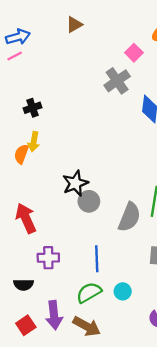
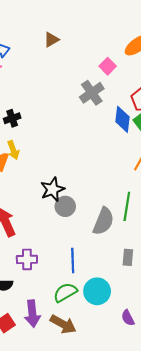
yellow arrow: (34, 142) -> (13, 150), turned -30
cyan circle: (123, 291) -> (97, 291), size x1.6

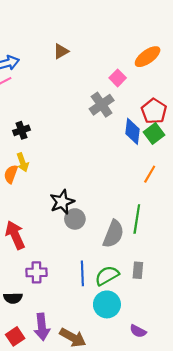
green semicircle: (65, 292) -> (107, 276), moved
purple semicircle: (128, 318) -> (138, 331), turned -35

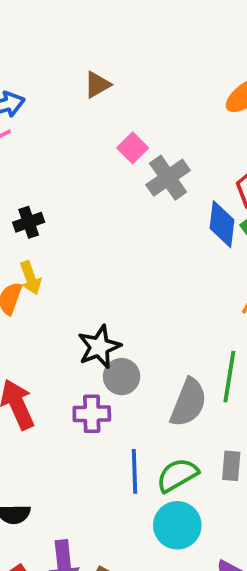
pink square: (118, 78) -> (133, 148), moved
purple cross: (36, 272) -> (92, 414), moved

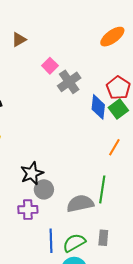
brown triangle: (97, 85) -> (19, 40), moved
gray semicircle: (188, 403) -> (80, 204), turned -124

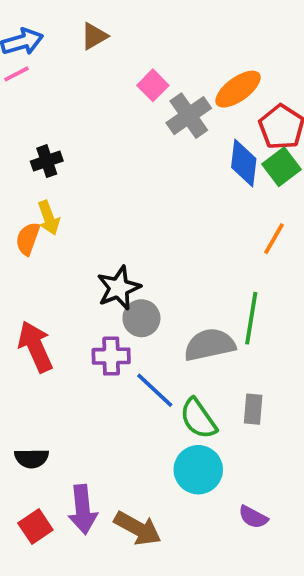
orange ellipse: (112, 37) -> (238, 89), moved
blue line: (51, 241) -> (155, 390), moved, turned -45
green semicircle: (74, 243) -> (198, 419), turned -95

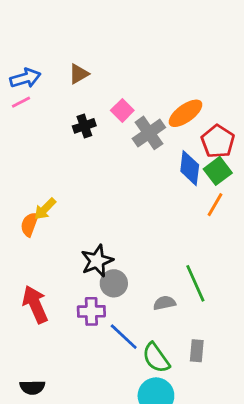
black cross: (47, 161) -> (84, 126), moved
yellow arrow: (49, 218) -> (45, 209), turned 65
orange line: (274, 239) -> (215, 205), moved
green line: (251, 318) -> (195, 283), turned -33
gray semicircle: (210, 345) -> (164, 303), size x0.6

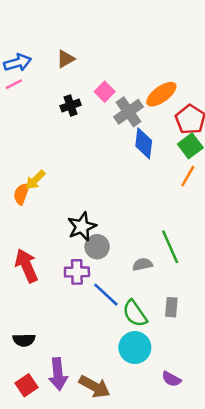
blue diamond: (190, 168) -> (144, 143), moved

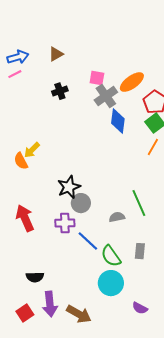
pink square: (105, 92) -> (97, 78), moved, turned -35
orange semicircle: (21, 194) -> (21, 161), turned -48
black semicircle: (24, 340) -> (35, 277), moved

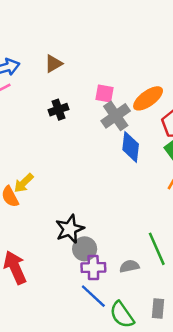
purple cross: (65, 223) -> (93, 268), moved

